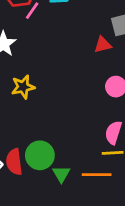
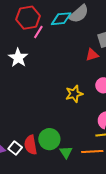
yellow star: (23, 87) -> (74, 94), moved

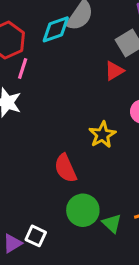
pink line: (38, 32) -> (23, 68), moved
red semicircle: (31, 145) -> (65, 168), moved

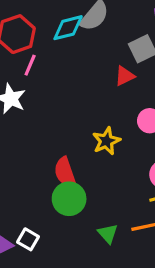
green circle: (83, 210) -> (69, 199), moved

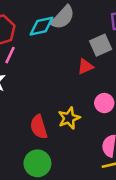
red semicircle: (65, 172) -> (39, 127), moved

